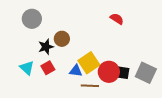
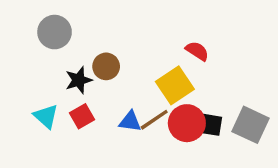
red semicircle: (117, 19) -> (197, 51), moved
yellow square: (89, 63) -> (175, 85), moved
brown line: (90, 86) -> (154, 120), moved, turned -36

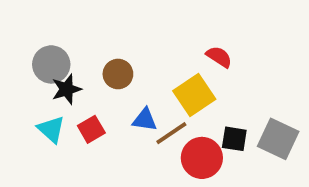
gray circle: (55, 32) -> (51, 64), moved
black star: (79, 80) -> (66, 89), moved
blue triangle: (130, 121) -> (145, 120), moved
red circle: (187, 123) -> (202, 158), moved

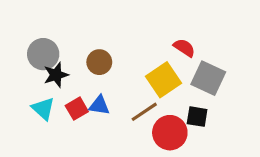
blue triangle: (145, 120) -> (99, 105), moved
gray square: (278, 139) -> (208, 78), moved

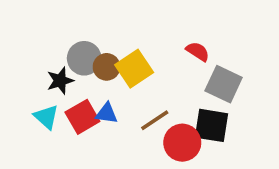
gray circle: (43, 54) -> (84, 58), moved
yellow square: (163, 80) -> (134, 69), moved
red square: (77, 109) -> (82, 117), size x1.4
black square: (197, 117) -> (212, 125), size x1.5

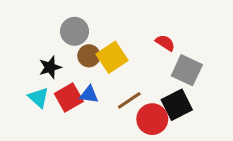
gray circle: (84, 58) -> (75, 31), moved
black square: (212, 125) -> (177, 105), turned -36

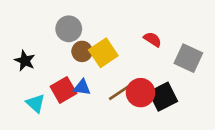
black star: (50, 67) -> (25, 61), moved, turned -30
gray square: (187, 70) -> (188, 58), moved
cyan triangle: (39, 98) -> (35, 103), moved
red circle: (152, 119) -> (141, 93), moved

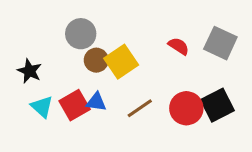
gray square: (188, 58) -> (220, 43), moved
red circle: (141, 93) -> (186, 108), moved
black square: (163, 97) -> (217, 105), moved
cyan triangle: (35, 103) -> (42, 107), moved

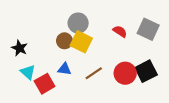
gray circle: (81, 34) -> (78, 23), moved
yellow square: (121, 62) -> (81, 42), turned -30
red square: (75, 105) -> (45, 84), moved

